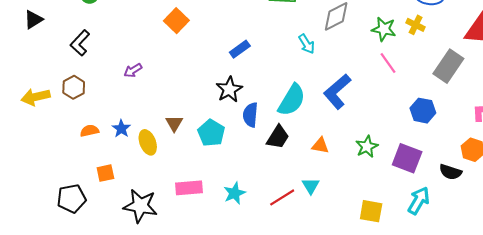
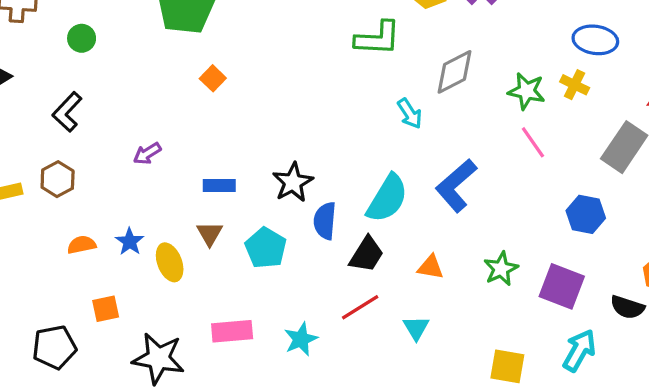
orange square: (176, 21) -> (213, 78), size x0.7
blue rectangle: (240, 49) -> (219, 186), moved, turned 36
red line: (282, 197) -> (360, 307), moved

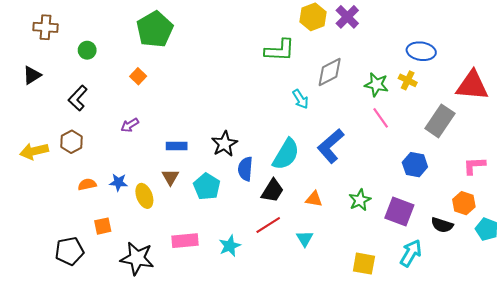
orange square: (213, 78) -> (138, 76), moved
blue star: (130, 242) -> (118, 182), turned -30

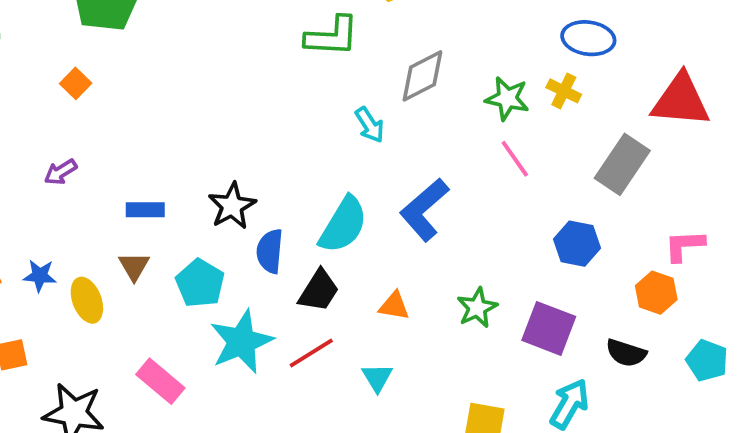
orange hexagon: (464, 203) -> (656, 293), moved
pink rectangle: (185, 241) -> (160, 381), turned 45
cyan star: (230, 246) -> (241, 342), moved, size x1.6

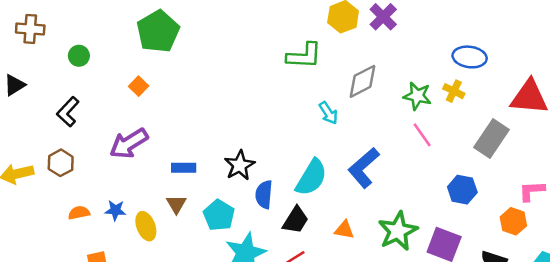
purple arrow: (61, 172) -> (129, 143), size x1.8
green star: (477, 308) -> (398, 231), size x1.5

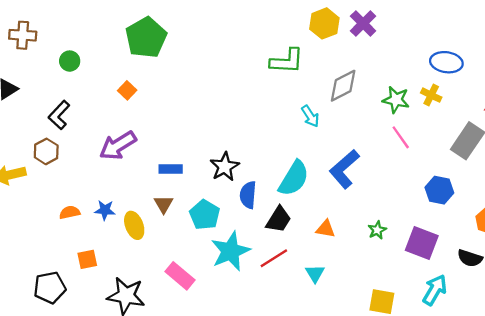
brown hexagon: (61, 163) -> (46, 151), moved
green star: (398, 231) -> (377, 230), size x0.5

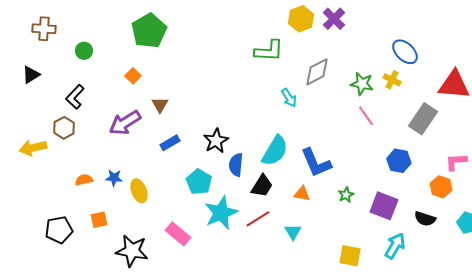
blue ellipse: (446, 62) -> (405, 52), turned 36
blue rectangle: (171, 169) -> (170, 143), turned -30
blue L-shape: (344, 169) -> (316, 163), moved, turned -72
brown triangle: (164, 204) -> (160, 105), moved
black pentagon: (50, 288) -> (59, 230), moved

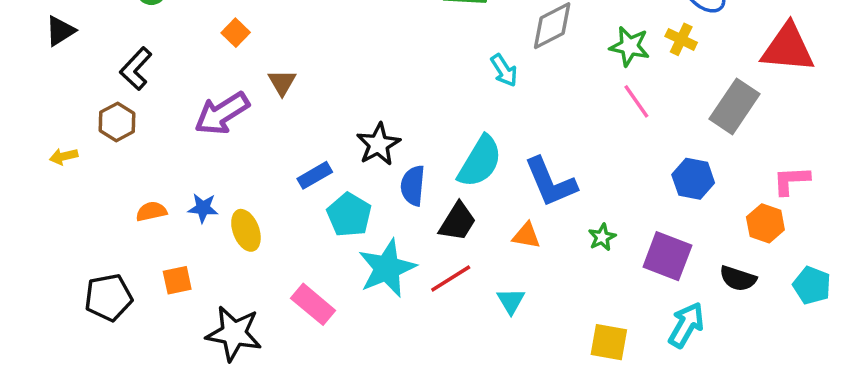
blue rectangle: (170, 143) -> (315, 175), moved
yellow arrow: (33, 148) -> (64, 156), size x0.6

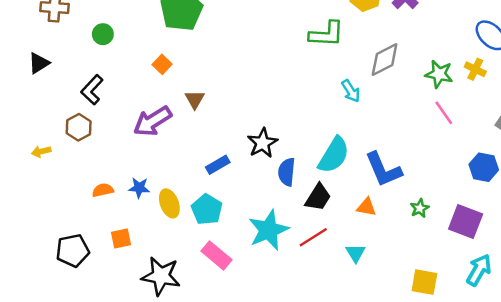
cyan pentagon: (349, 215) -> (207, 209), moved

